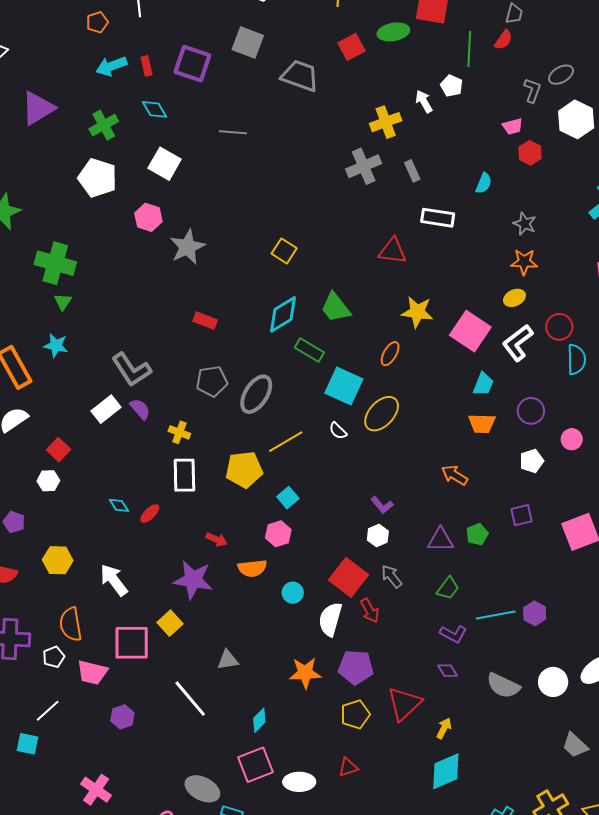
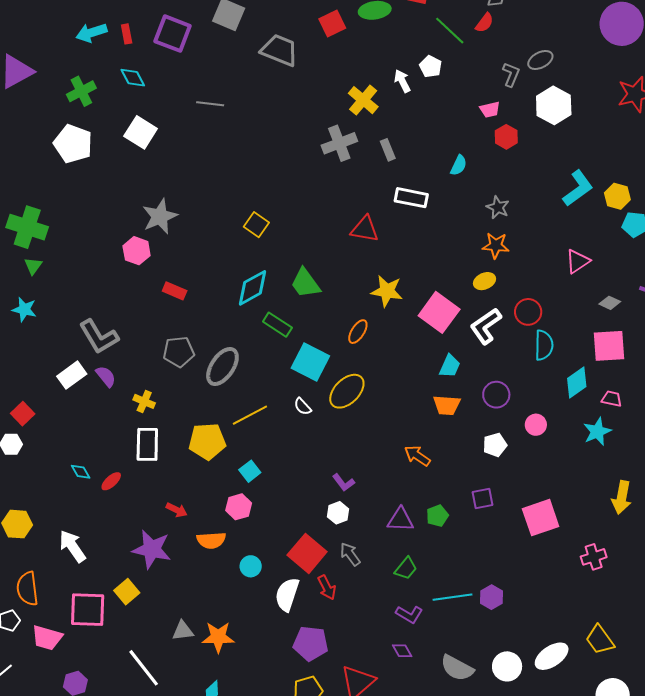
green line: (469, 49) -> (450, 31), turned -52
yellow cross: (386, 122) -> (363, 100), turned -32
pink hexagon: (148, 217) -> (137, 251), moved
orange star: (305, 673) -> (218, 637), moved

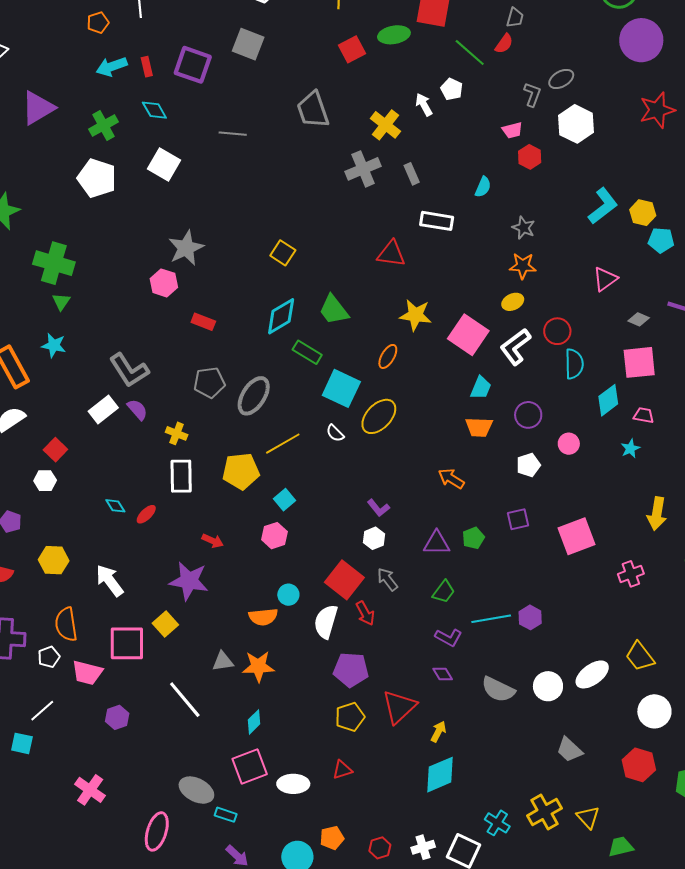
gray trapezoid: (280, 50) -> (313, 110), moved, turned -129
cyan star: (597, 432) -> (630, 448), size x0.7
orange semicircle: (211, 540) -> (263, 617), moved

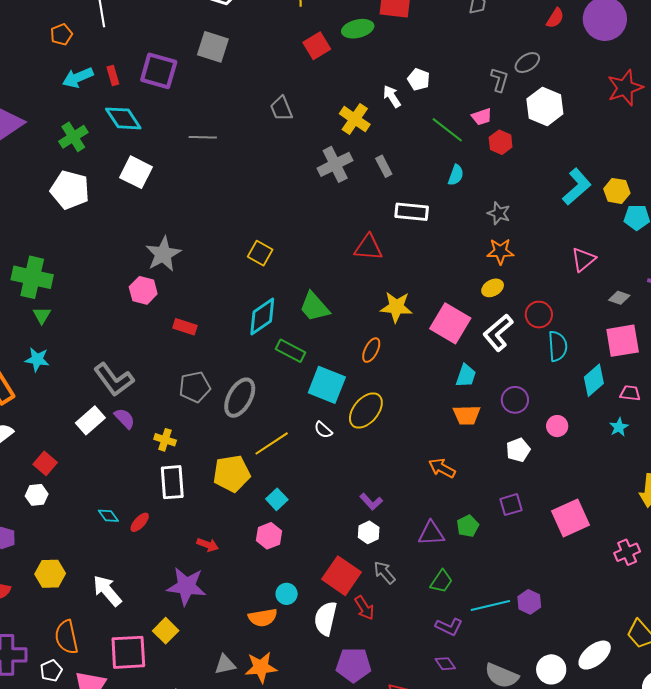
red semicircle: (504, 44) -> (555, 18), moved
green line: (470, 53) -> (447, 130), moved
cyan diamond: (154, 110) -> (123, 118), size x1.4
gray trapezoid: (313, 110) -> (281, 109), size x0.7

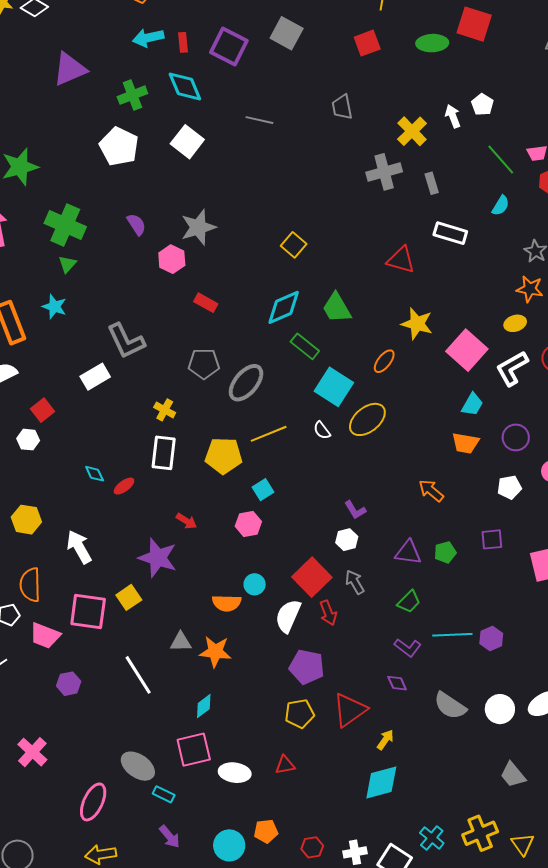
red square: (317, 46) -> (367, 43), moved
purple semicircle: (125, 418) -> (136, 224), moved

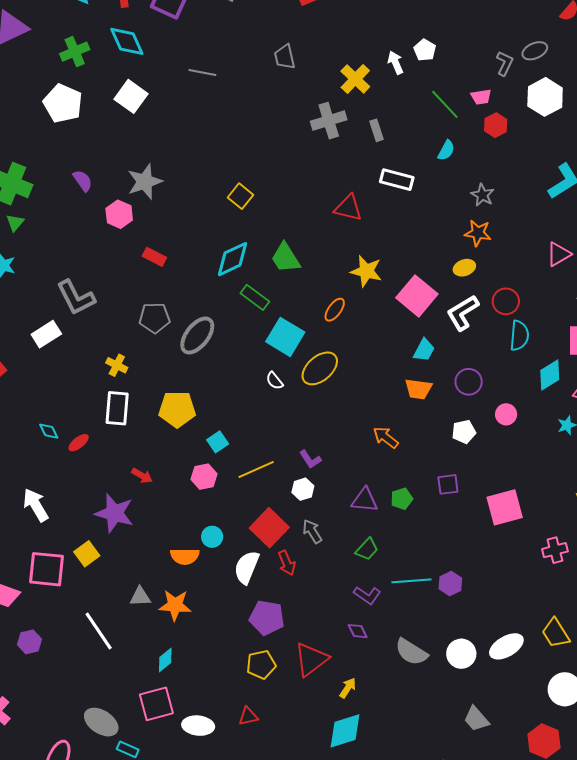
yellow line: (269, 434) -> (256, 469), moved

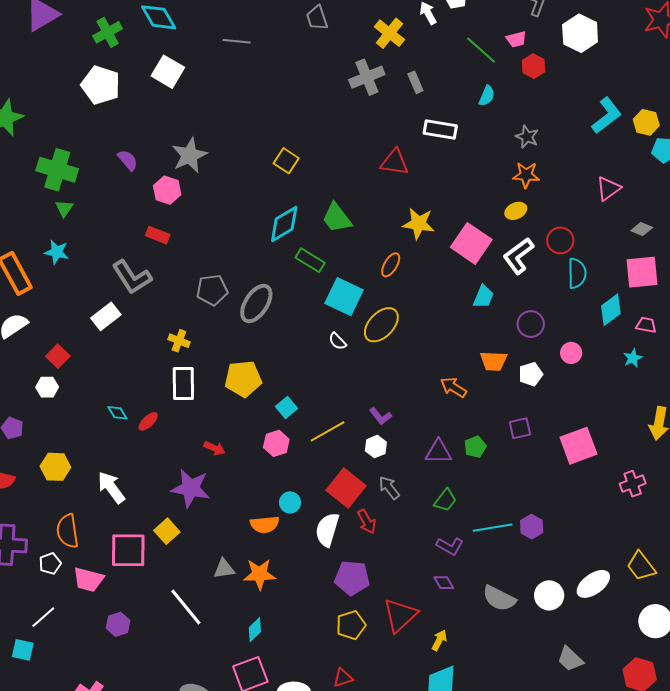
red rectangle: (154, 257) -> (158, 235), moved
orange trapezoid: (418, 389) -> (494, 361), moved

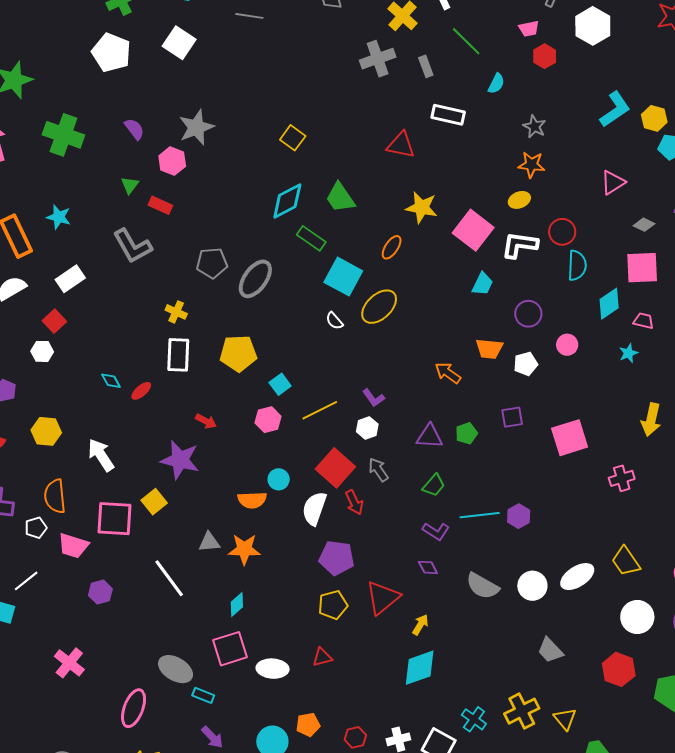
green line: (481, 50) -> (466, 41), moved
green triangle: (64, 208) -> (130, 185), moved
white L-shape: (518, 256) -> (520, 245), turned 42
white rectangle: (106, 316) -> (70, 279), moved

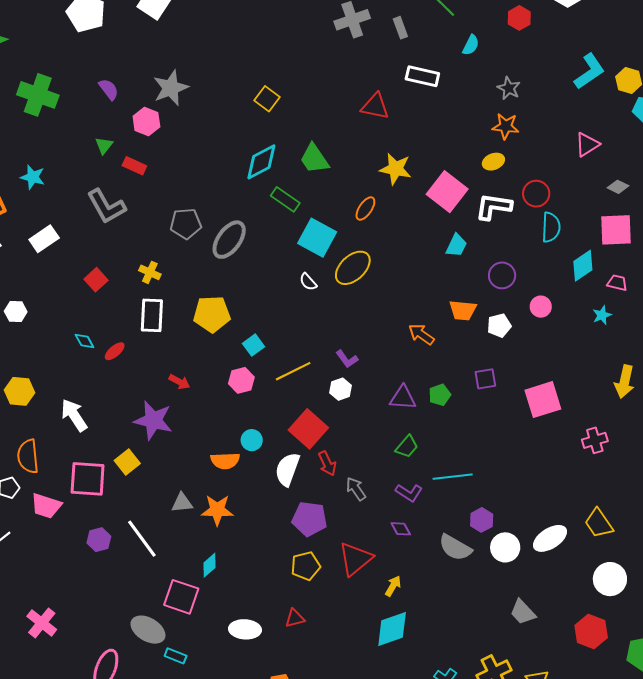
red square: (54, 321) -> (96, 280), moved
gray arrow: (378, 470) -> (356, 489), moved
purple hexagon: (519, 516) -> (482, 520), moved
purple hexagon: (100, 592) -> (99, 540), moved
pink square: (230, 649) -> (181, 597), moved, turned 36

